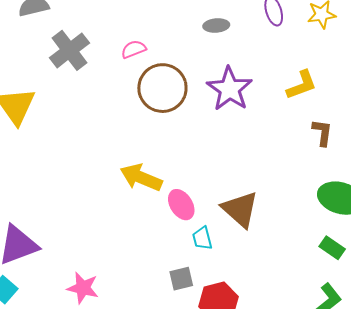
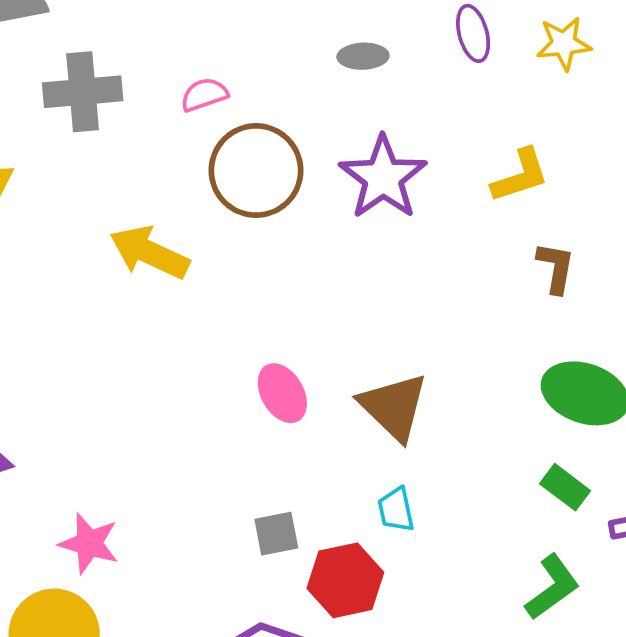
gray cross: (70, 50) -> (83, 92), turned 30
yellow arrow: (141, 177) -> (149, 253), moved
cyan trapezoid: (202, 238) -> (396, 510), moved

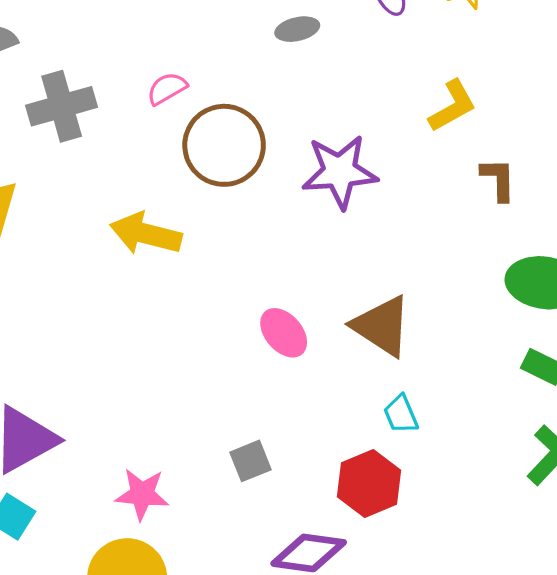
purple star: (383, 178) -> (340, 172), moved, turned -30
gray square: (276, 534) -> (250, 461), moved

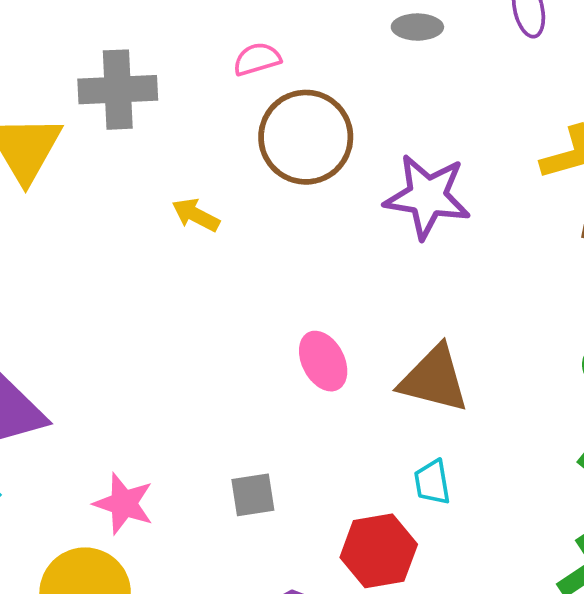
gray cross: (62, 106) -> (118, 90), moved
yellow arrow: (146, 234) -> (196, 215), size x0.6
brown triangle: (382, 326) -> (434, 379), turned -32

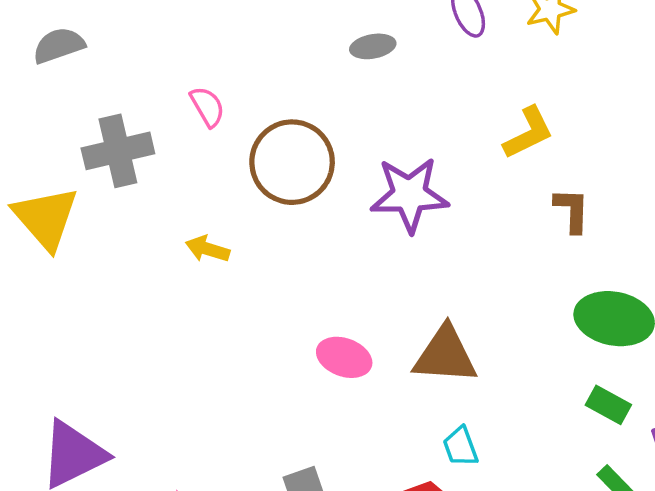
pink semicircle: (257, 59) -> (207, 107), moved, turned 87
pink ellipse: (323, 361) -> (344, 357), turned -32

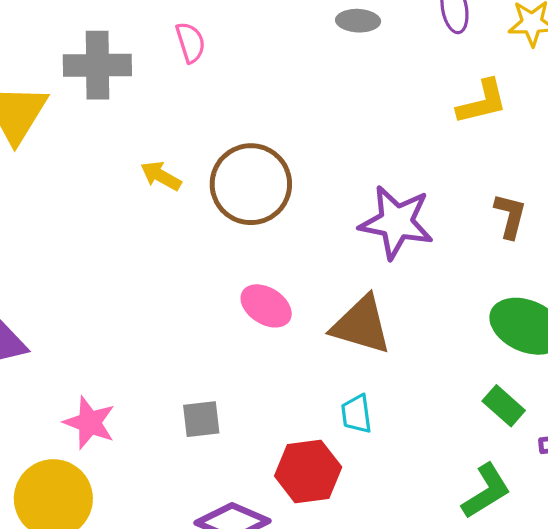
yellow L-shape: (528, 133) -> (482, 102), moved
brown circle: (292, 162) -> (251, 184), moved
purple star: (409, 195) -> (396, 222), moved

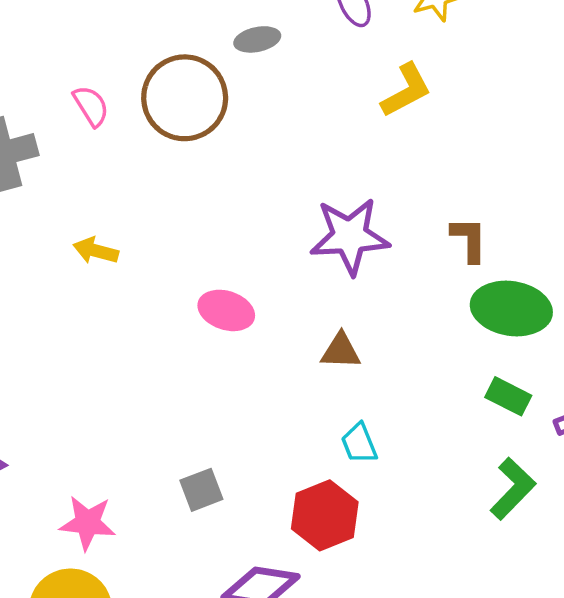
brown circle: (251, 184) -> (185, 98), moved
brown L-shape: (510, 216) -> (469, 239), moved
pink ellipse: (266, 306) -> (226, 310), moved
brown triangle: (361, 325) -> (341, 351), size x0.6

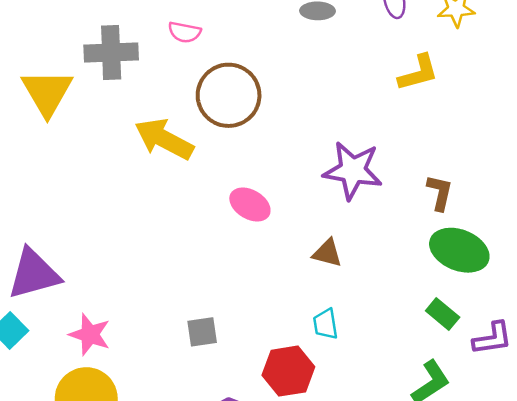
brown circle: (185, 98) -> (229, 95), moved
pink semicircle: (91, 106) -> (185, 32), turned 120
yellow arrow: (96, 251) -> (164, 139), size x1.8
pink star: (88, 523) -> (90, 335), moved

